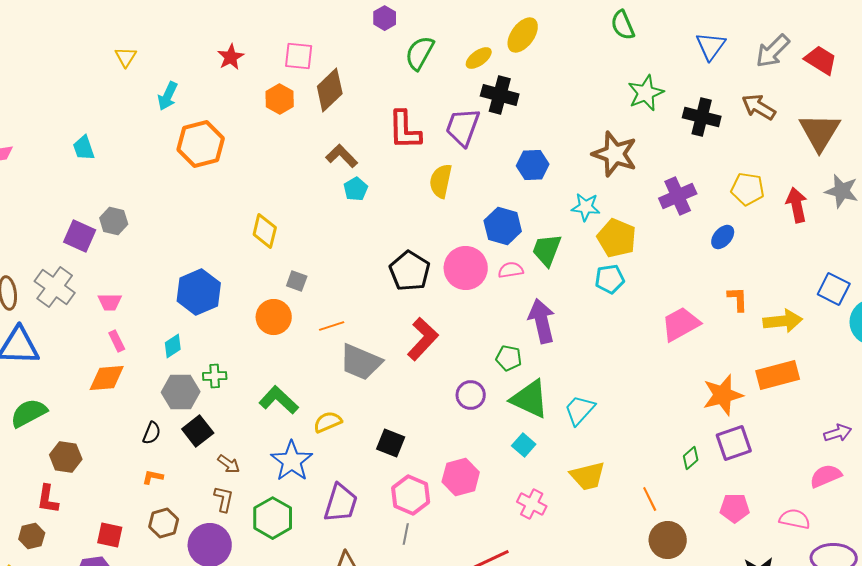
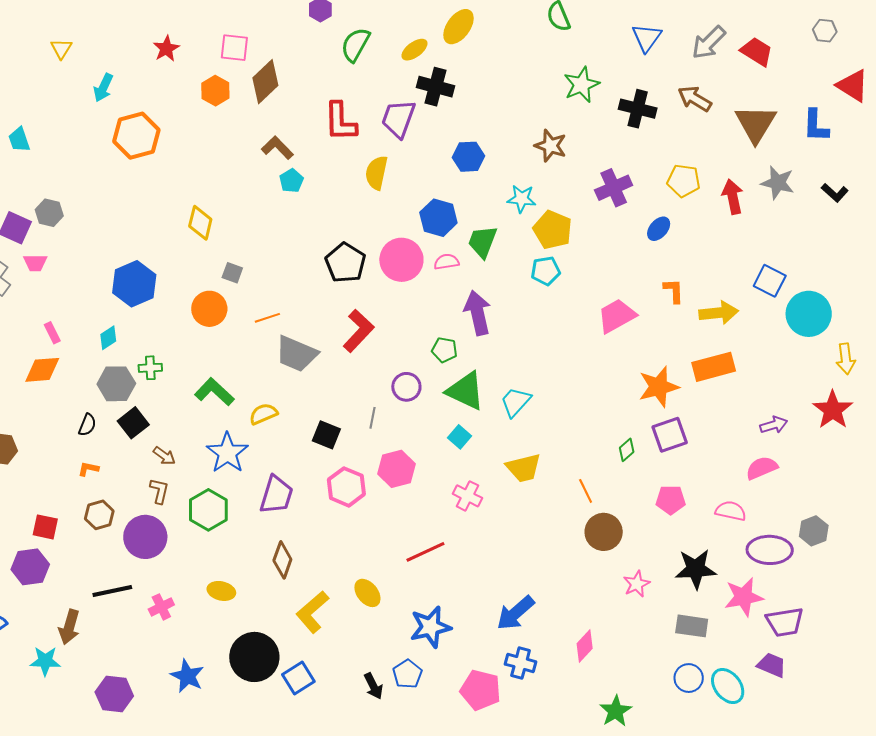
brown star: (615, 154) -> (551, 146), size x0.7
pink trapezoid: (110, 302) -> (35, 263), moved
gray line: (406, 534) -> (372, 418), moved

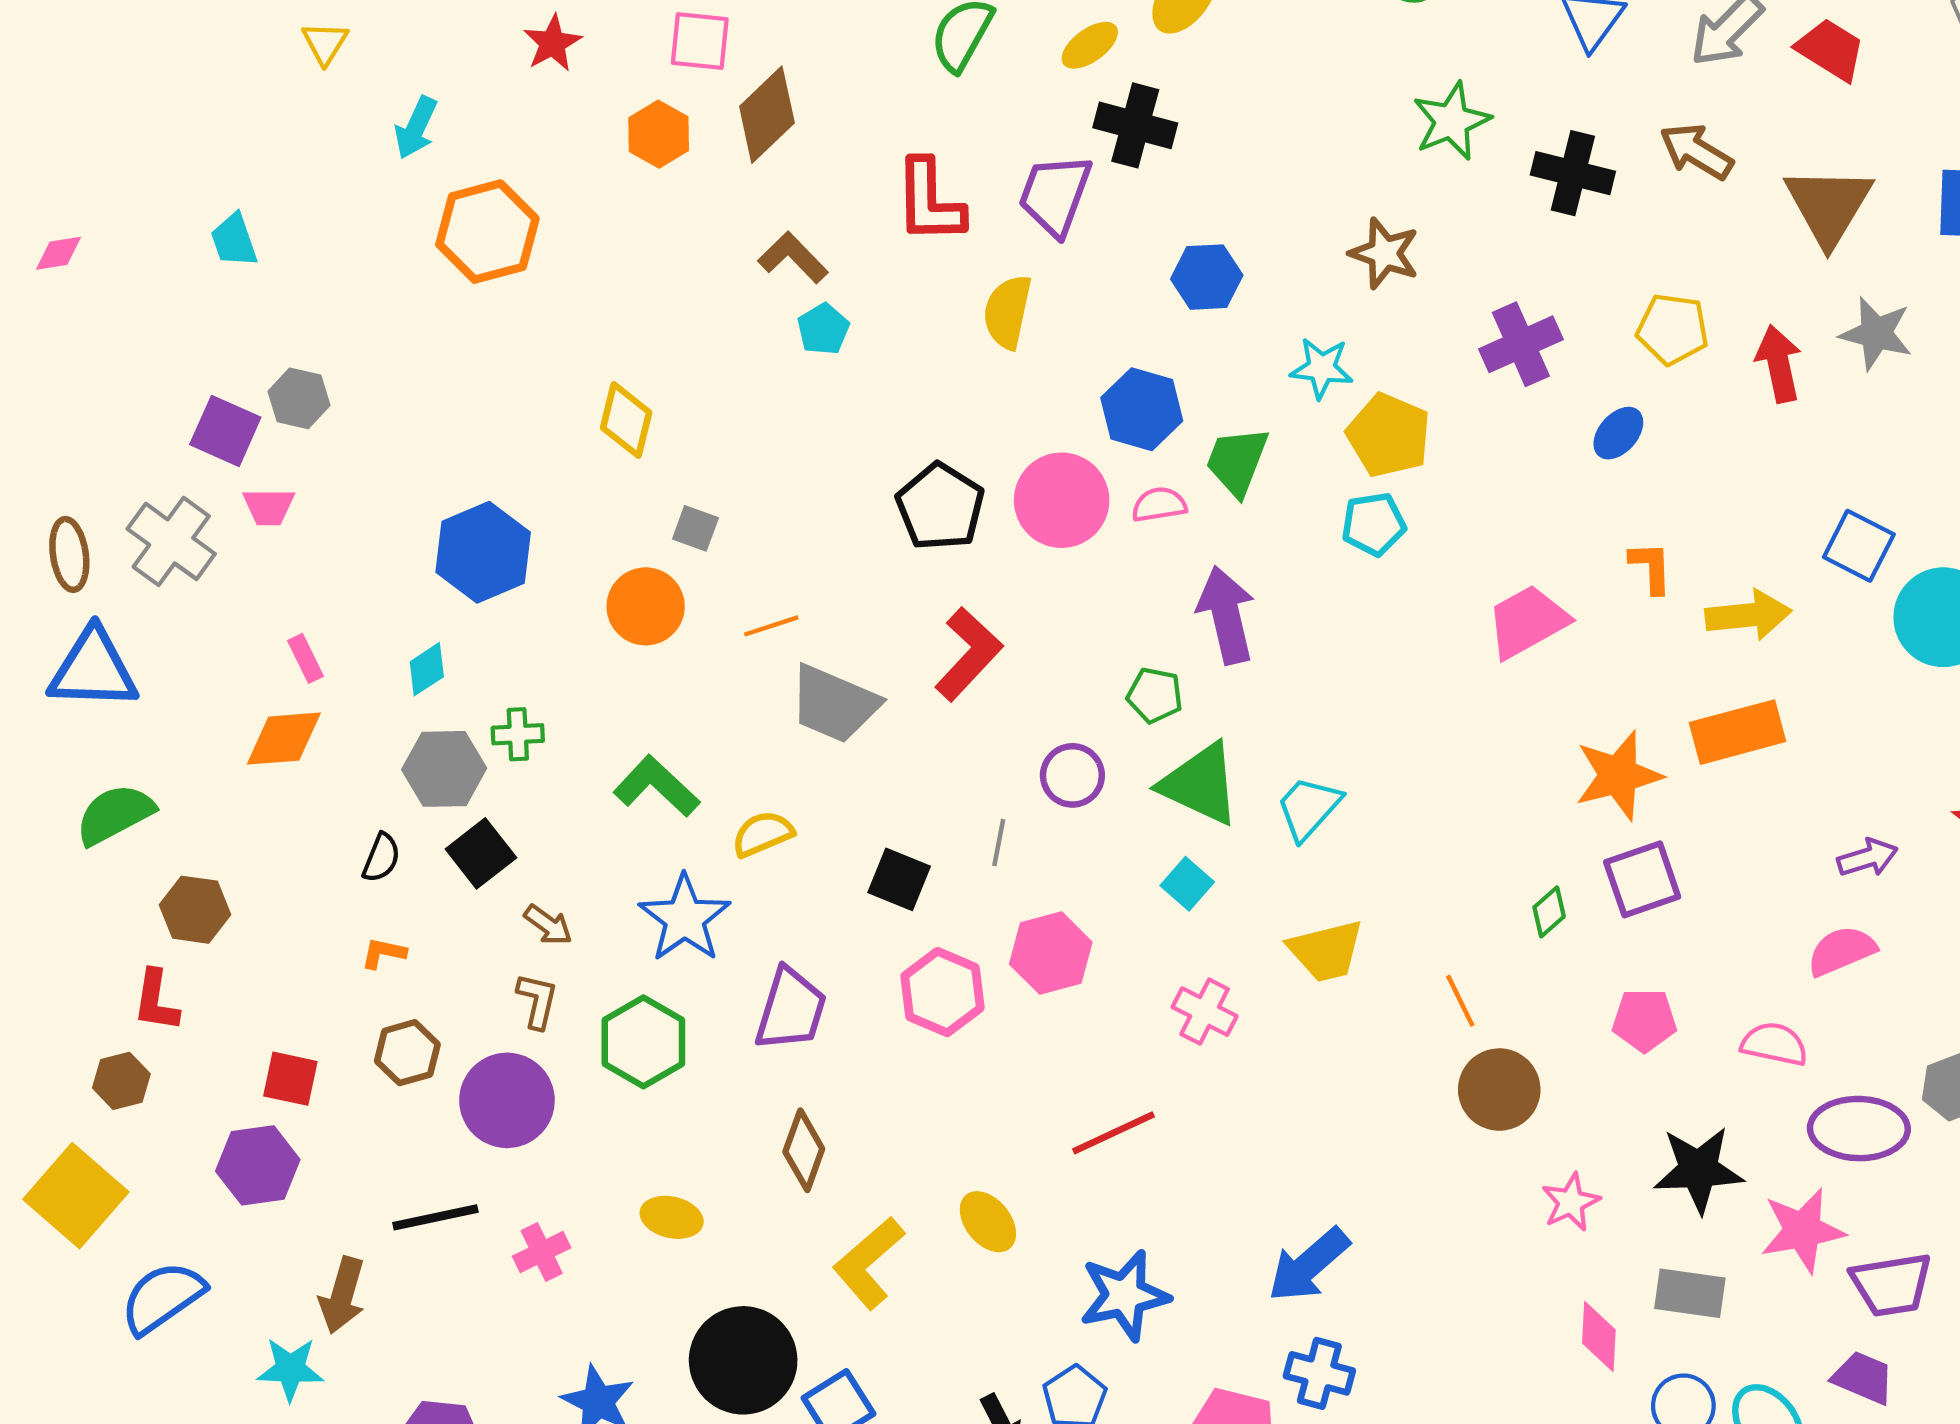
pink diamond: (585, 646) -> (1599, 1337), moved, turned -40

